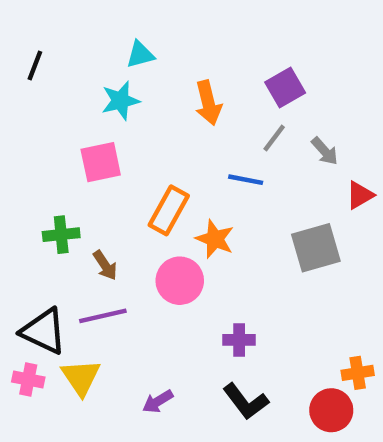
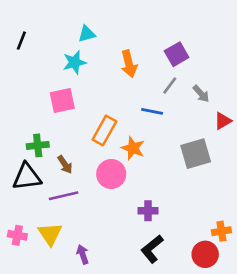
black triangle: (44, 331) -> (27, 177), moved, turned -32
purple arrow: (158, 401) -> (83, 254), moved, turned 102
black L-shape: (246, 401) -> (152, 249), turned 88

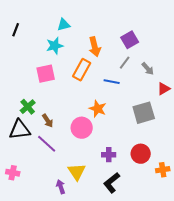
orange rectangle: (104, 130) -> (82, 70), moved
green cross: (38, 145) -> (28, 107), turned -35
purple line: (64, 196) -> (47, 144), turned 55
yellow triangle: (50, 234) -> (77, 172), moved
red circle: (205, 254) -> (141, 154), moved

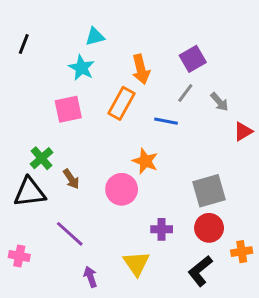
cyan star: (55, 46) -> (82, 68), turned -30
gray square: (144, 113) -> (209, 191), moved
purple line: (47, 144) -> (70, 234), moved
yellow triangle: (77, 172) -> (136, 263), moved
black L-shape: (112, 183) -> (200, 271), moved

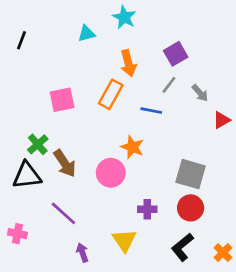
cyan star: (82, 68) -> (124, 17), moved
brown arrow: (71, 179) -> (65, 163), size x1.5
gray square: (209, 191) -> (191, 174), turned 32
orange cross: (242, 252) -> (223, 253), moved, turned -36

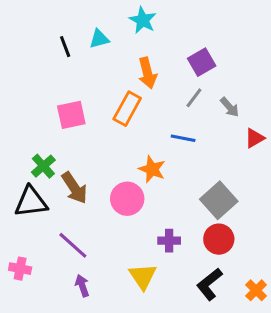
black line: (22, 40) -> (65, 47), moved, turned -42
blue line: (151, 111) -> (183, 138), moved
gray square: (191, 174) -> (219, 200), turned 32
purple arrow: (82, 253) -> (82, 286), moved

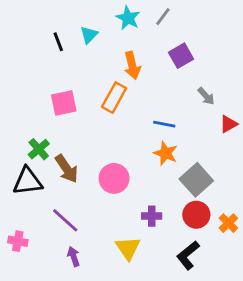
cyan triangle: (99, 39) -> (89, 35), turned -30
gray line: (194, 98) -> (163, 17), moved
orange star: (152, 169) -> (166, 153), moved
orange cross: (256, 290) -> (228, 223), moved

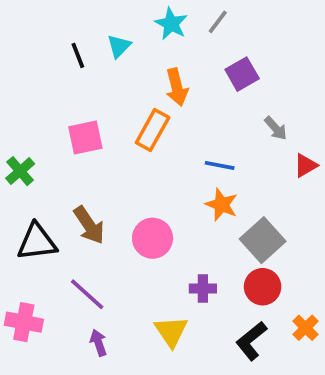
green cross: (39, 149) -> (20, 171), moved
orange cross: (228, 223) -> (305, 328), moved
pink cross: (18, 241) -> (24, 322), size x1.4

